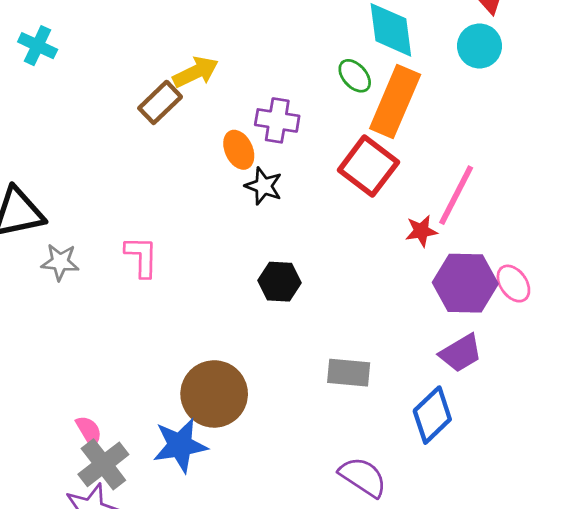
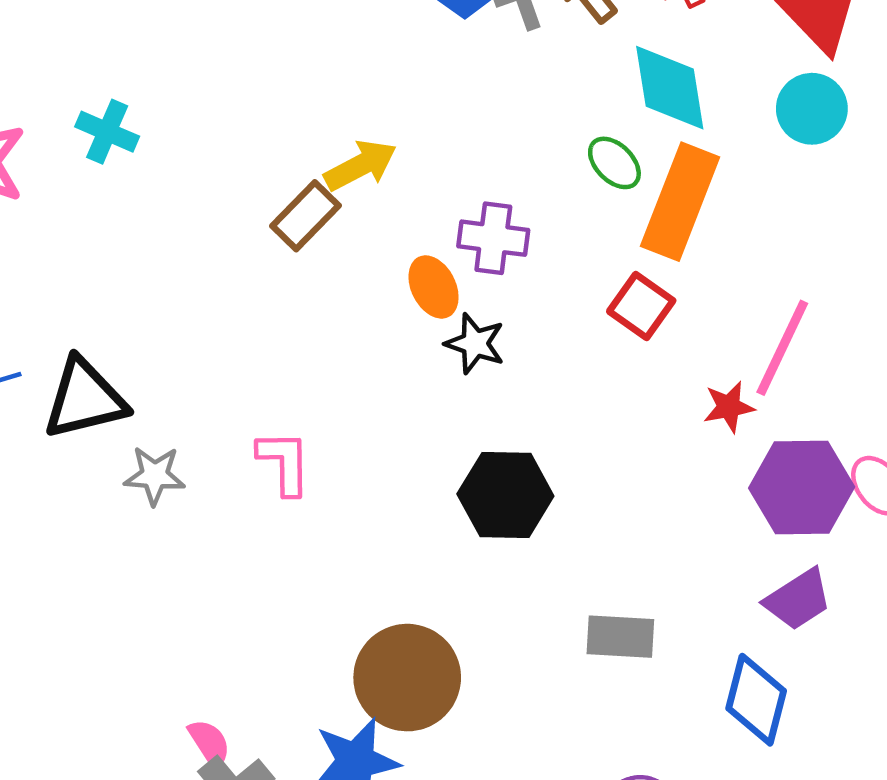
red square: (368, 166) -> (641, 306), size x0.7
black hexagon: (279, 282) -> (505, 495), size x1.4
blue diamond: (432, 415) -> (756, 700), turned -30

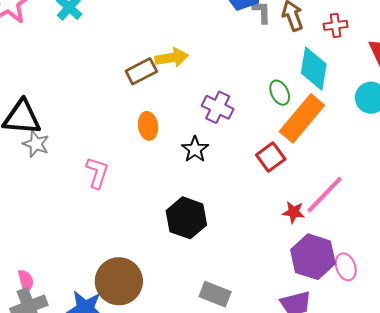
orange ellipse: (434, 287) -> (148, 126), moved
gray star: (155, 475) -> (36, 144), moved

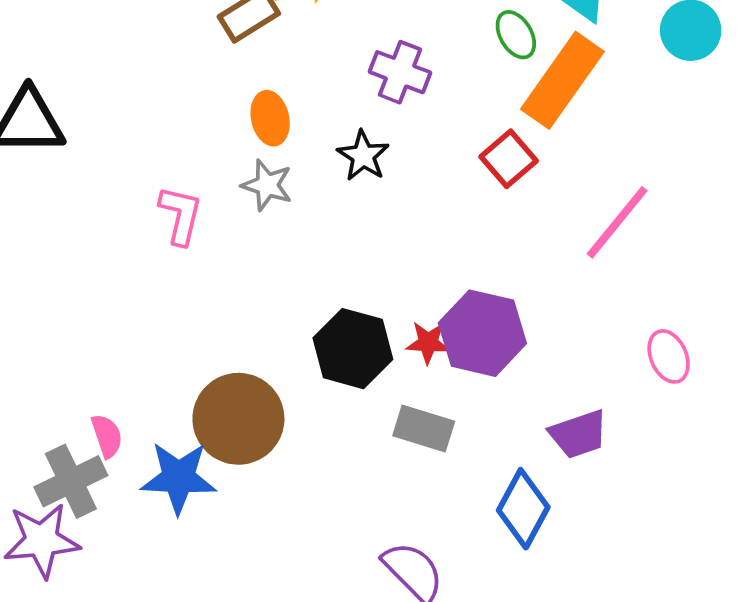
gray star: (36, 144) -> (267, 185), moved
red star: (294, 212) -> (428, 343), moved
black hexagon: (186, 218) -> (353, 349), moved
purple hexagon: (313, 257) -> (482, 333), moved
pink semicircle: (26, 281) -> (107, 436), moved

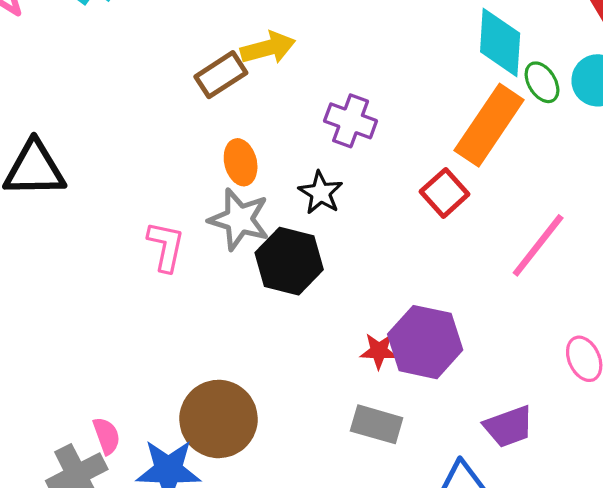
green ellipse: (516, 35) -> (542, 82), moved
gray star: (267, 185) -> (239, 219), size x1.4
black hexagon: (353, 349) -> (289, 261), moved

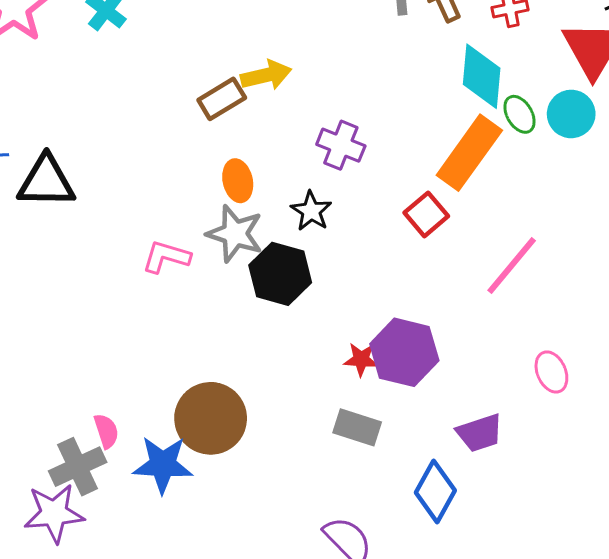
pink L-shape: (166, 246) -> (166, 257), turned -87

